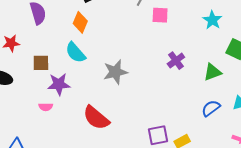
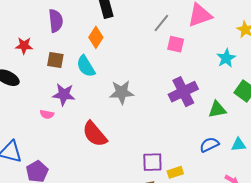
purple cross: (176, 61) -> (183, 92), size x1.6
brown square: (41, 63) -> (55, 60), moved

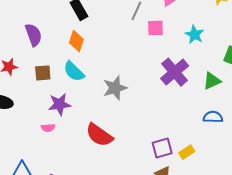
cyan star: (226, 58) -> (194, 35), moved
blue semicircle: (209, 145) -> (213, 117), turned 42

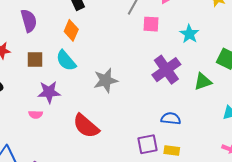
blue semicircle: (213, 117) -> (171, 119), moved
yellow rectangle: (187, 152) -> (172, 150), turned 35

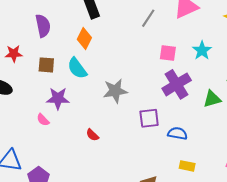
pink square: (151, 24) -> (168, 53), moved
pink semicircle: (36, 115) -> (43, 120), turned 40
red semicircle: (86, 126) -> (92, 135), size x0.5
purple square: (148, 144) -> (149, 118), moved
yellow rectangle: (172, 150) -> (187, 166), moved

